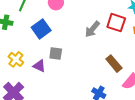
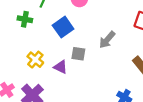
gray arrow: (92, 29) -> (107, 40), moved

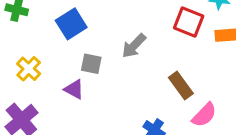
purple triangle: (61, 67) -> (74, 89), moved

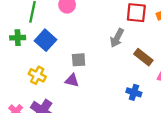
blue square: (71, 24) -> (46, 40), moved
gray arrow: (134, 46) -> (117, 38), moved

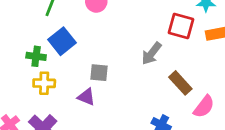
green cross: (18, 38) -> (36, 56), moved
yellow cross: (37, 75) -> (44, 83), turned -35

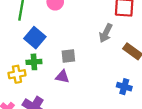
green cross: (36, 56) -> (34, 62), moved
yellow cross: (44, 83) -> (17, 74), moved

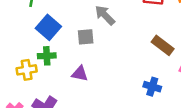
gray arrow: (106, 33) -> (105, 15), moved, turned 108
gray square: (68, 56) -> (86, 37), moved

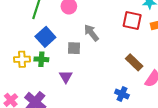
yellow cross: (27, 70) -> (22, 59), moved
purple triangle: (80, 74) -> (66, 77), turned 40

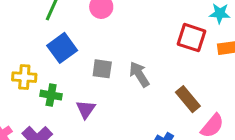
gray arrow: (91, 33) -> (139, 74), moved
green cross: (41, 59) -> (51, 95), moved

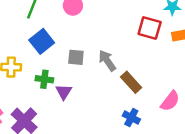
green cross: (51, 95) -> (44, 79), moved
brown rectangle: (188, 99) -> (131, 82), moved

